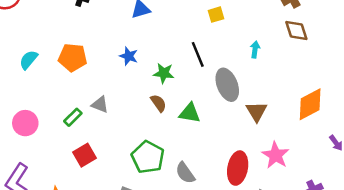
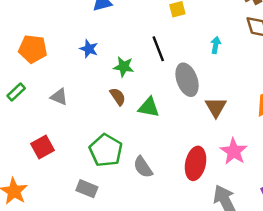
green rectangle: (73, 117) -> (16, 92), moved

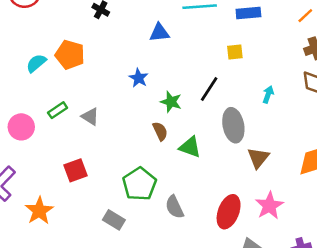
orange pentagon: (33, 49) -> (70, 55), moved
black line: (158, 49) -> (209, 89), turned 45
gray triangle: (59, 97) -> (90, 117), moved

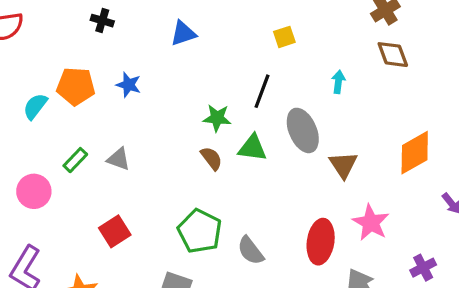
blue star: (139, 78) -> (129, 85), moved
green triangle: (190, 147) -> (252, 148), moved

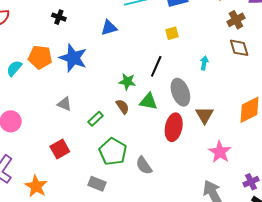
blue star: (129, 85) -> (73, 58), size x1.8
green rectangle: (75, 160) -> (96, 119), moved
red ellipse: (321, 242) -> (174, 127), moved

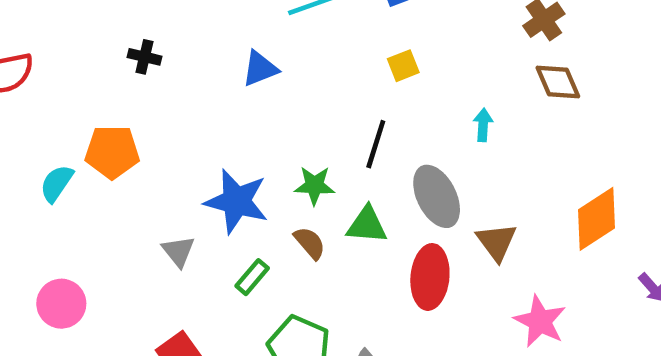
blue star: (73, 58) -> (236, 201), moved
gray triangle: (64, 104) -> (178, 251), turned 35

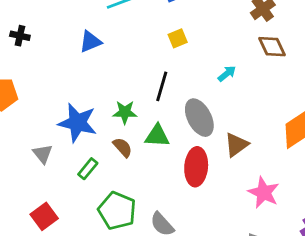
cyan arrow: (483, 125) -> (227, 74), turned 48
brown triangle: (497, 242) -> (236, 145), turned 32

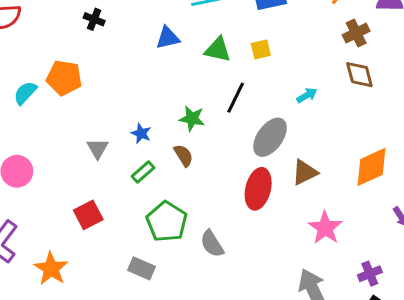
gray ellipse: (199, 118) -> (270, 137), turned 54
blue star: (77, 123) -> (141, 133), moved, size x0.5
green triangle: (157, 136) -> (218, 50), moved

